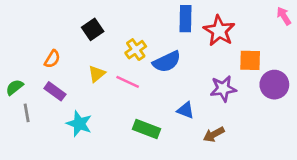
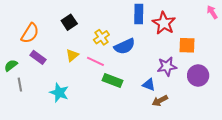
orange semicircle: (52, 59) -> (30, 33), moved, size x1.5
purple circle: (274, 85) -> (198, 76), moved
purple rectangle: (55, 91) -> (38, 57), moved
blue triangle: (186, 110) -> (149, 85), moved
green rectangle: (146, 129) -> (113, 81), moved

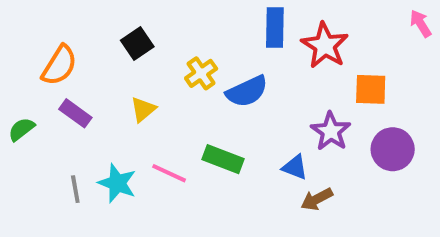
pink line: (95, 61) -> (169, 173), moved
purple star: (167, 66) -> (331, 131), turned -30
gray line: (20, 85) -> (75, 189), moved

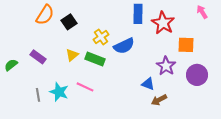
pink arrow: (421, 24) -> (202, 12), moved
orange semicircle: (59, 65) -> (45, 15), moved
green rectangle: (223, 159) -> (95, 59), moved

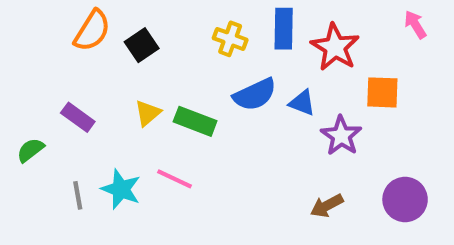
yellow cross: (101, 37) -> (230, 39), moved, turned -35
green semicircle: (11, 65) -> (30, 150), moved
purple circle: (197, 75) -> (405, 199), moved
blue triangle: (148, 84) -> (302, 103), moved

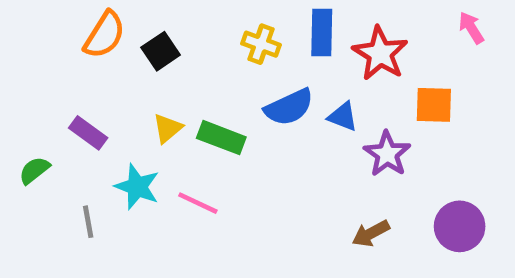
cyan star: (121, 189) -> (137, 187), moved

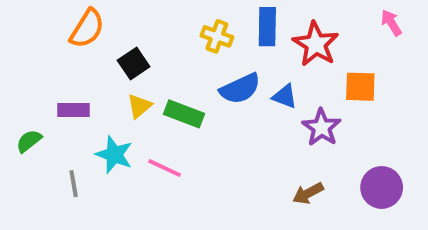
black square: (161, 51) -> (134, 63), moved
purple rectangle: (88, 133) -> (74, 110), turned -36

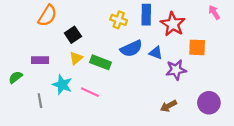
purple star: (322, 127) -> (176, 70), turned 30

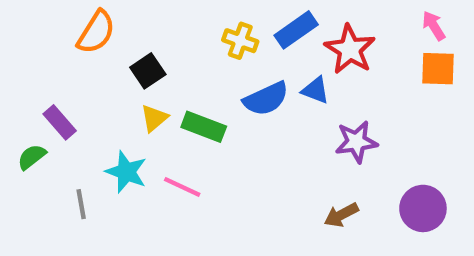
blue rectangle: (146, 15) -> (296, 30), turned 54
orange square: (197, 47) -> (438, 69), moved
blue triangle: (156, 53) -> (315, 90), moved
purple rectangle: (40, 60) -> (60, 122), moved, turned 49

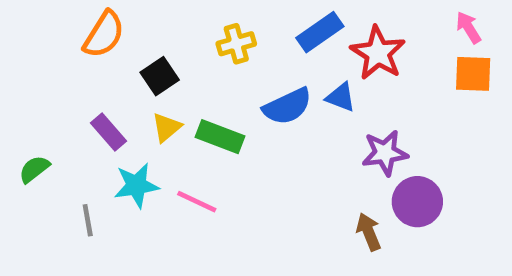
yellow cross: (240, 41) -> (236, 44), moved, turned -36
purple rectangle: (60, 122) -> (109, 132), moved
cyan star: (126, 172) -> (136, 185), turned -30
purple circle: (423, 208) -> (417, 202), moved
brown arrow: (341, 215) -> (369, 232), turned 96

